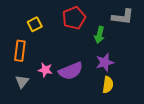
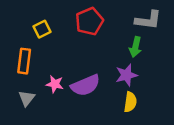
green arrow: (99, 35) -> (135, 47), moved

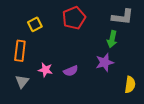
purple semicircle: (86, 85) -> (71, 71), size x0.6
yellow semicircle: (130, 102) -> (130, 85), moved

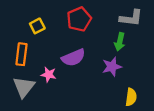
purple semicircle: (71, 71) -> (73, 58), moved, size x1.5
gray triangle: (22, 81) -> (24, 87), size x1.5
yellow semicircle: (130, 85) -> (131, 97), moved

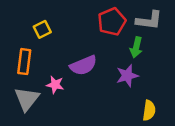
red pentagon: (79, 19) -> (112, 22), moved

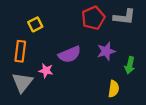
green arrow: (136, 47) -> (130, 65), moved
purple star: (127, 76) -> (106, 51), moved
yellow semicircle: (149, 110) -> (114, 89), moved

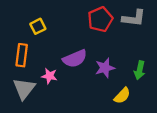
purple star: (106, 51) -> (105, 68), moved
yellow semicircle: (114, 89) -> (122, 96), turned 35

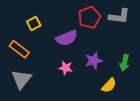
orange rectangle: (22, 55) -> (19, 49), turned -60
purple semicircle: (75, 59) -> (67, 38), moved
pink star: (49, 76) -> (66, 68), moved

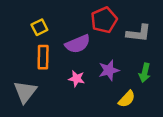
gray L-shape: (119, 16) -> (139, 33), moved
orange rectangle: (19, 49) -> (43, 57), moved, turned 54

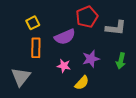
yellow semicircle: (127, 99) -> (82, 83), moved

